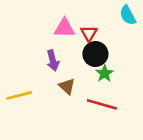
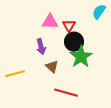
cyan semicircle: (128, 15) -> (99, 12), turned 63
green star: (104, 73) -> (81, 57), size x1.6
red line: (102, 104) -> (66, 93), moved

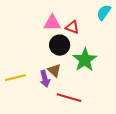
red triangle: (69, 26) -> (72, 27), turned -40
black circle: (74, 42) -> (60, 45), moved
purple arrow: (41, 47) -> (45, 79), moved

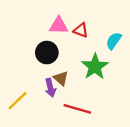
cyan semicircle: (104, 12) -> (114, 41), moved
black circle: (60, 45) -> (47, 53), moved
yellow line: (15, 78) -> (18, 101), moved, turned -30

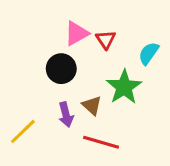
pink triangle: (59, 26) -> (77, 33), turned -30
red triangle: (81, 30) -> (106, 40), turned 35
brown triangle: (61, 78) -> (92, 105), moved

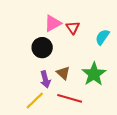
green star: (124, 87) -> (94, 74), moved
yellow line: (23, 131) -> (35, 100), moved

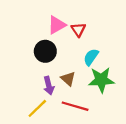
cyan semicircle: (102, 37) -> (91, 57), moved
green star: (94, 74) -> (101, 80), turned 30

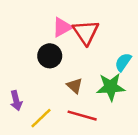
red triangle: (78, 30) -> (86, 32), size x1.6
cyan semicircle: (91, 57) -> (123, 62), moved
purple arrow: (49, 86) -> (16, 101), moved

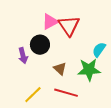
purple arrow: (16, 101) -> (23, 56), moved

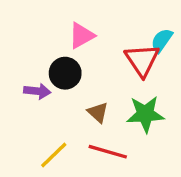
red triangle: (69, 26) -> (142, 60), moved
cyan semicircle: (99, 50) -> (162, 40), moved
purple arrow: (23, 56) -> (37, 91), turned -70

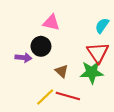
pink triangle: (82, 36) -> (51, 23), turned 42
red triangle: (142, 60) -> (98, 53), moved
yellow line: (54, 155) -> (45, 97), moved

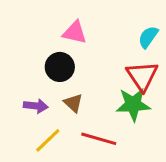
purple arrow: (23, 58) -> (36, 106), moved
brown triangle: (62, 71) -> (73, 103), moved
yellow line: (45, 97) -> (48, 140), moved

